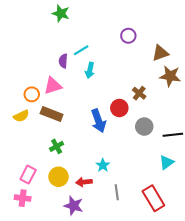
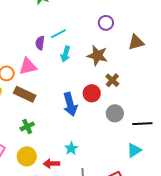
brown star: (170, 76) -> (97, 56), moved

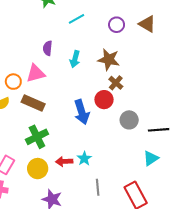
cyan line: (58, 34) -> (76, 19), moved
brown triangle: (136, 42) -> (147, 24), moved, turned 48
brown cross: (112, 80) -> (116, 83), moved
green cross: (27, 126) -> (37, 137), size x1.5
red arrow: (51, 164) -> (64, 161), moved

